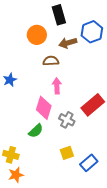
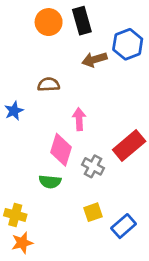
orange circle: (37, 35) -> (49, 22), moved
brown semicircle: (51, 61) -> (49, 84), moved
green semicircle: (36, 131) -> (50, 182), turned 49

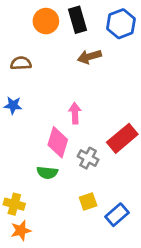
blue hexagon: (128, 44) -> (121, 24), moved
brown semicircle: (49, 84) -> (21, 63), moved
blue star: (14, 111) -> (13, 105), turned 30

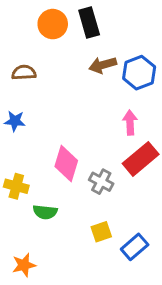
blue hexagon: (121, 24) -> (139, 73), moved
pink arrow: (75, 113) -> (130, 123), moved
green semicircle: (47, 173) -> (45, 212), moved
yellow cross: (14, 204) -> (16, 186), moved

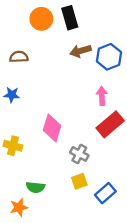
gray cross: (101, 182) -> (79, 154), moved
green semicircle: (45, 212) -> (35, 187), moved

